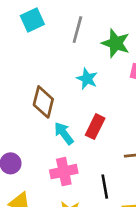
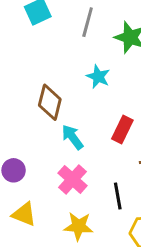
red rectangle: (95, 127) -> (122, 130), moved
pink cross: (64, 172) -> (72, 179), turned -36

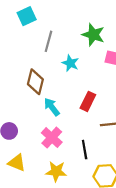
gray line: (88, 22) -> (48, 41), moved

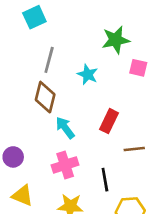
green star: (93, 35) -> (116, 40), turned -30
gray line: (48, 41) -> (49, 60), moved
pink cross: (52, 138) -> (65, 165), turned 30

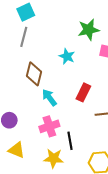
gray line: (49, 60) -> (24, 37), moved
black line: (105, 180) -> (70, 141), moved

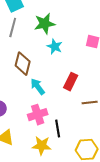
green star: (89, 30) -> (45, 24), moved

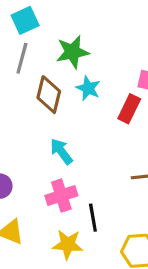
brown diamond: (23, 64) -> (49, 95), moved
red rectangle: (71, 82) -> (129, 109), moved

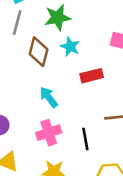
red rectangle: (129, 109) -> (92, 76), moved, turned 50
black line: (93, 218) -> (85, 139), moved

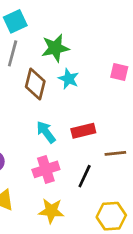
red rectangle: (92, 76) -> (83, 131), moved
black line: (85, 139) -> (85, 176), turned 35

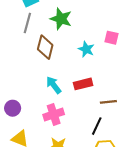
green star: (55, 48) -> (61, 19), turned 30
cyan star: (69, 79) -> (86, 49), moved
black line: (85, 176) -> (97, 126), moved

